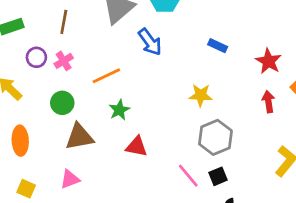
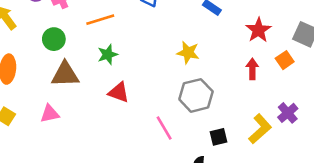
black square: (218, 176) -> (219, 137), moved

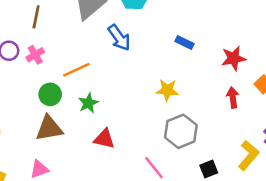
red star: (258, 30) -> (234, 58), turned 30
green circle: (54, 39) -> (50, 94), moved

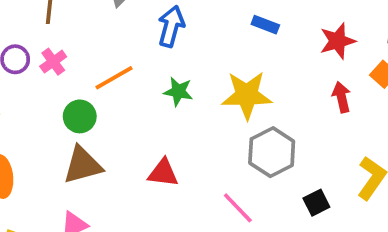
blue arrow: (119, 38) -> (171, 26), turned -124
yellow star: (167, 90) -> (247, 95), size x1.5
green star: (88, 103) -> (178, 91), moved, turned -30

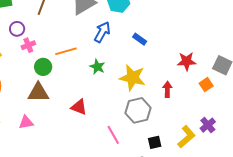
blue rectangle: (265, 25) -> (140, 39), moved
pink cross: (53, 62) -> (28, 45), moved
red arrow: (342, 97) -> (167, 89), moved

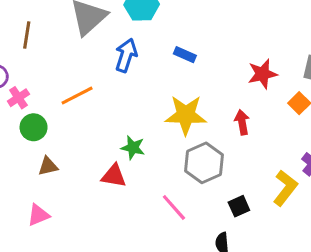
green circle: (43, 67) -> (34, 127), moved
green star: (97, 67) -> (133, 148), moved
brown triangle: (38, 93) -> (48, 166), size x0.6

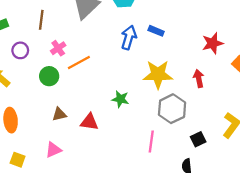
blue arrow: (126, 55) -> (129, 37), moved
pink cross: (18, 98) -> (58, 48), moved
green circle: (34, 127) -> (49, 76), moved
red triangle: (114, 176) -> (89, 122), moved
pink line: (174, 207) -> (151, 141), turned 50

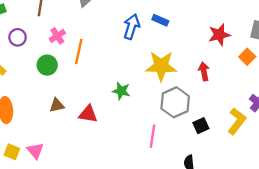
orange line: (79, 63) -> (79, 52), turned -50
black square: (198, 139) -> (201, 126), moved
pink triangle: (53, 150) -> (35, 151), moved, turned -48

